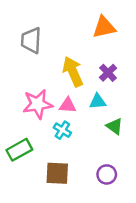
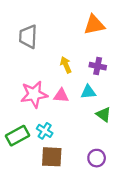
yellow arrow: (73, 72) -> (66, 65), size x0.6
purple cross: (108, 73) -> (98, 66), turned -35
cyan cross: (62, 130) -> (45, 131), moved

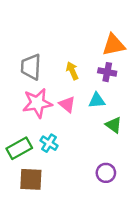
orange triangle: (94, 25) -> (114, 45), moved
gray trapezoid: (28, 37) -> (31, 67), moved
pink triangle: (61, 96) -> (67, 104), turned 35
brown square: (52, 157) -> (31, 179), moved

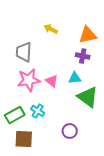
yellow arrow: (72, 71) -> (51, 29), moved, turned -40
green triangle: (114, 125) -> (88, 97), size x1.6
purple circle: (106, 173) -> (70, 131), moved

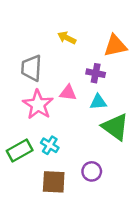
purple cross: (83, 56) -> (96, 73), moved
pink star: (29, 80) -> (38, 105), turned -30
pink triangle: (52, 81) -> (68, 93), moved, turned -32
brown square: (24, 139) -> (54, 182), moved

